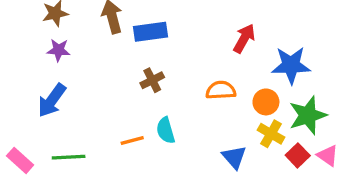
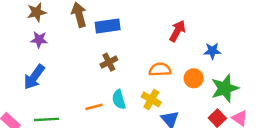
blue star: (291, 65) -> (212, 51), size x0.6
yellow cross: (271, 134) -> (151, 99), moved

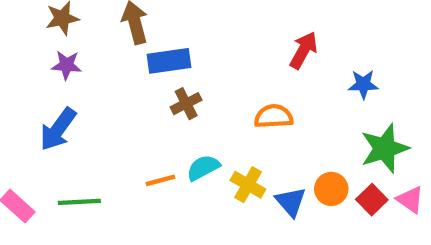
blue rectangle: (108, 26) -> (169, 61), moved
orange circle: (194, 78) -> (331, 189), moved
cyan semicircle: (119, 99) -> (203, 168), turned 78
yellow cross: (151, 99) -> (248, 185), moved

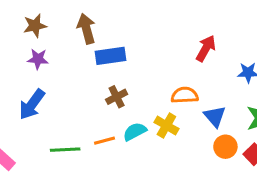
brown cross: (186, 104) -> (117, 97), moved
yellow cross: (248, 185) -> (166, 125), moved
green line: (79, 202) -> (65, 150), moved
blue triangle: (291, 202) -> (215, 116), moved

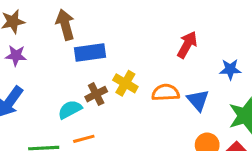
blue triangle: (215, 116) -> (198, 100), moved
yellow cross: (166, 125) -> (125, 83), moved
cyan semicircle: (135, 132) -> (70, 109), moved

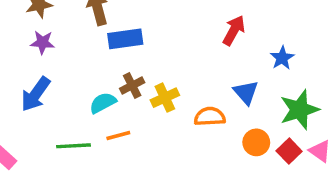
blue star: (230, 69) -> (282, 58), turned -30
yellow cross: (125, 83) -> (165, 98), moved, turned 35
orange semicircle: (166, 93) -> (210, 117), moved

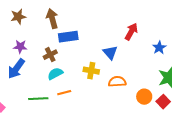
purple star: (42, 42) -> (20, 47), moved
brown cross: (132, 86) -> (50, 55), moved
blue triangle: (246, 92) -> (110, 53), moved
yellow cross: (165, 98) -> (91, 71), turned 35

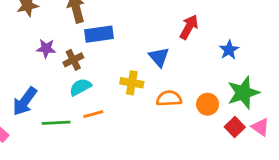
purple star: (20, 47) -> (46, 48), moved
blue arrow: (16, 69) -> (25, 101), moved
orange circle: (144, 97) -> (208, 104), moved

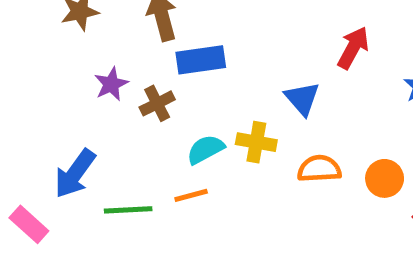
purple star: (46, 48) -> (111, 84), turned -30
cyan semicircle: (80, 87) -> (206, 149), moved

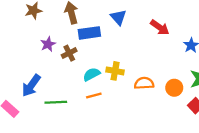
red arrow: (353, 48) -> (160, 27), turned 96
blue triangle: (302, 99) -> (118, 17), moved
orange line: (191, 195) -> (94, 96), moved

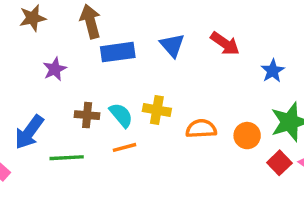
blue triangle: (118, 17) -> (172, 45), moved
brown cross: (69, 53) -> (87, 115), moved, turned 32
cyan semicircle: (92, 74) -> (121, 115), turned 78

